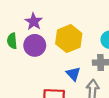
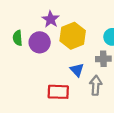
purple star: (34, 22) -> (51, 19), moved

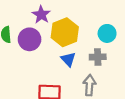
blue triangle: (77, 70) -> (68, 59), moved

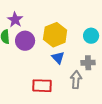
purple star: (41, 15) -> (15, 20), moved
gray cross: (98, 57) -> (88, 63), moved

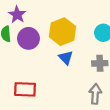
gray arrow: (76, 80) -> (95, 94), moved
red rectangle: (42, 86) -> (25, 89), moved

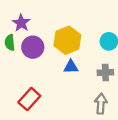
blue triangle: (66, 58) -> (71, 67), turned -49
red rectangle: (25, 89) -> (29, 99), turned -50

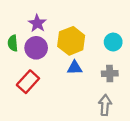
purple star: (21, 23) -> (37, 23), moved
red rectangle: (29, 99) -> (28, 82), moved

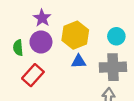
green semicircle: (13, 43) -> (18, 48), moved
gray cross: (110, 74) -> (113, 67), size x1.6

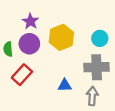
blue triangle: (79, 61) -> (65, 85), moved

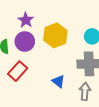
blue triangle: (65, 85) -> (58, 81), turned 40

